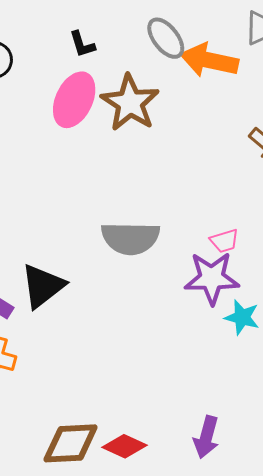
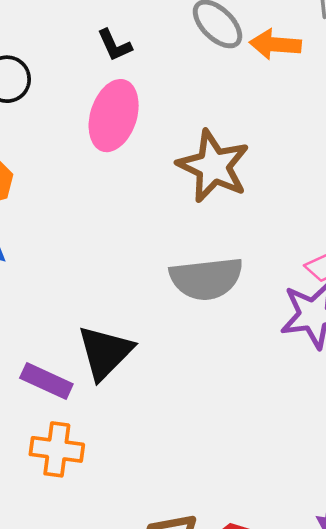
orange arrow: (209, 60) -> (275, 44), size x0.7
brown star: (130, 103) -> (213, 166), moved

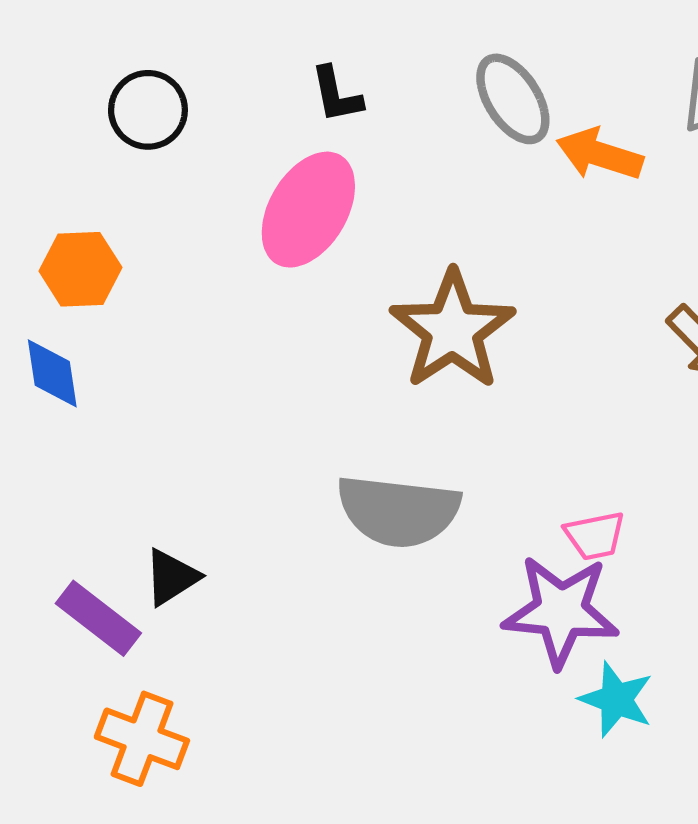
black triangle: (105, 352) -> (171, 577), moved, size x0.6
orange cross: (57, 449) -> (142, 739), moved

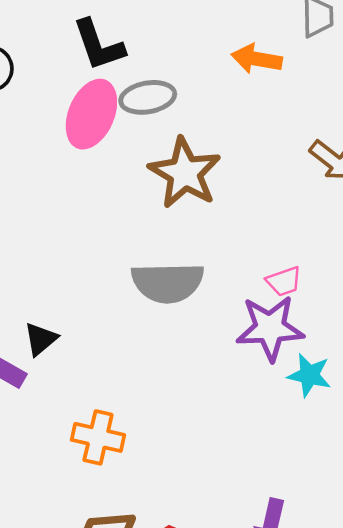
black L-shape: (336, 95) -> (99, 45), size x1.6
gray ellipse: (513, 99) -> (148, 97), moved, turned -60
orange cross: (142, 739) -> (98, 437), moved

